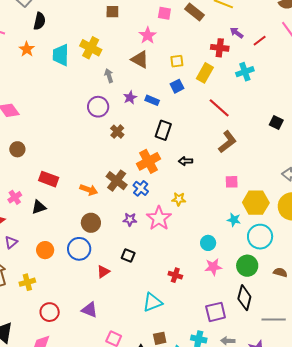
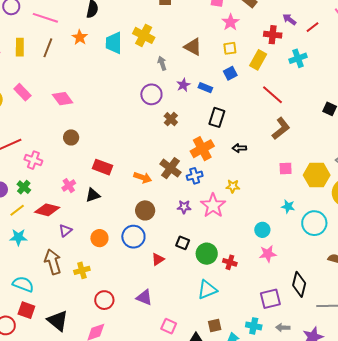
pink star: (148, 35) -> (230, 22), moved
blue cross: (141, 188) -> (195, 176), turned 35
yellow hexagon: (256, 203) -> (317, 175), moved
green circle: (247, 266) -> (207, 254), moved

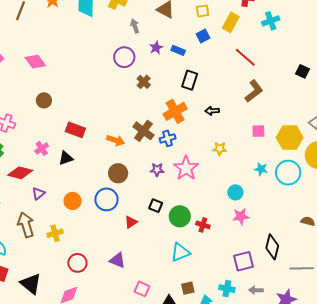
yellow star: (233, 186) -> (220, 149), moved
cyan circle: (314, 223) -> (288, 173), moved

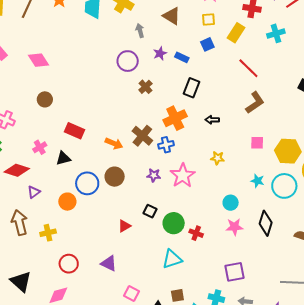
blue circle: (106, 199) -> (87, 183), moved
black diamond: (272, 247) -> (266, 223), moved

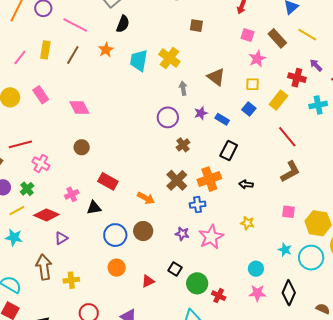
blue square: (207, 44) -> (249, 109), turned -32
brown cross: (142, 136) -> (177, 180), moved
orange circle: (67, 202) -> (117, 268), moved

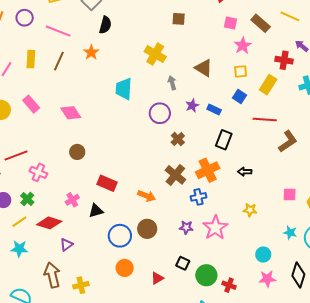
cyan trapezoid: (139, 61) -> (124, 89), moved
red line: (287, 137) -> (265, 119), moved, turned -40
brown L-shape: (290, 172) -> (288, 141), moved

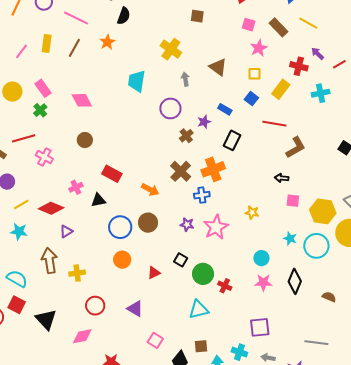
purple star: (192, 106) -> (204, 122), moved
black arrow: (245, 172) -> (282, 178), moved
green cross: (27, 199) -> (40, 110), moved

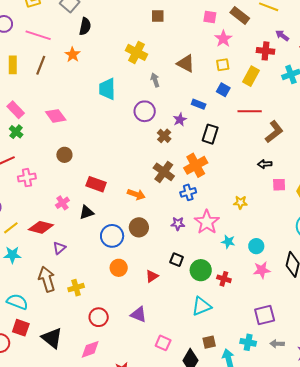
pink cross: (44, 157) -> (27, 178), turned -30
cyan star: (290, 239) -> (228, 242), moved

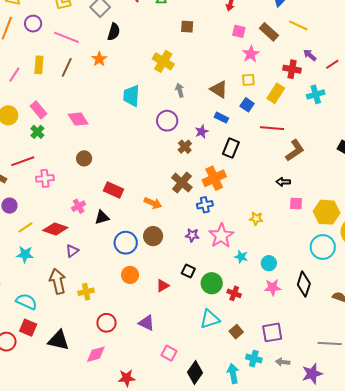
brown triangle: (186, 63) -> (219, 89), moved
black triangle: (52, 338) -> (59, 340), turned -30
brown square: (209, 342) -> (236, 332), moved, turned -32

